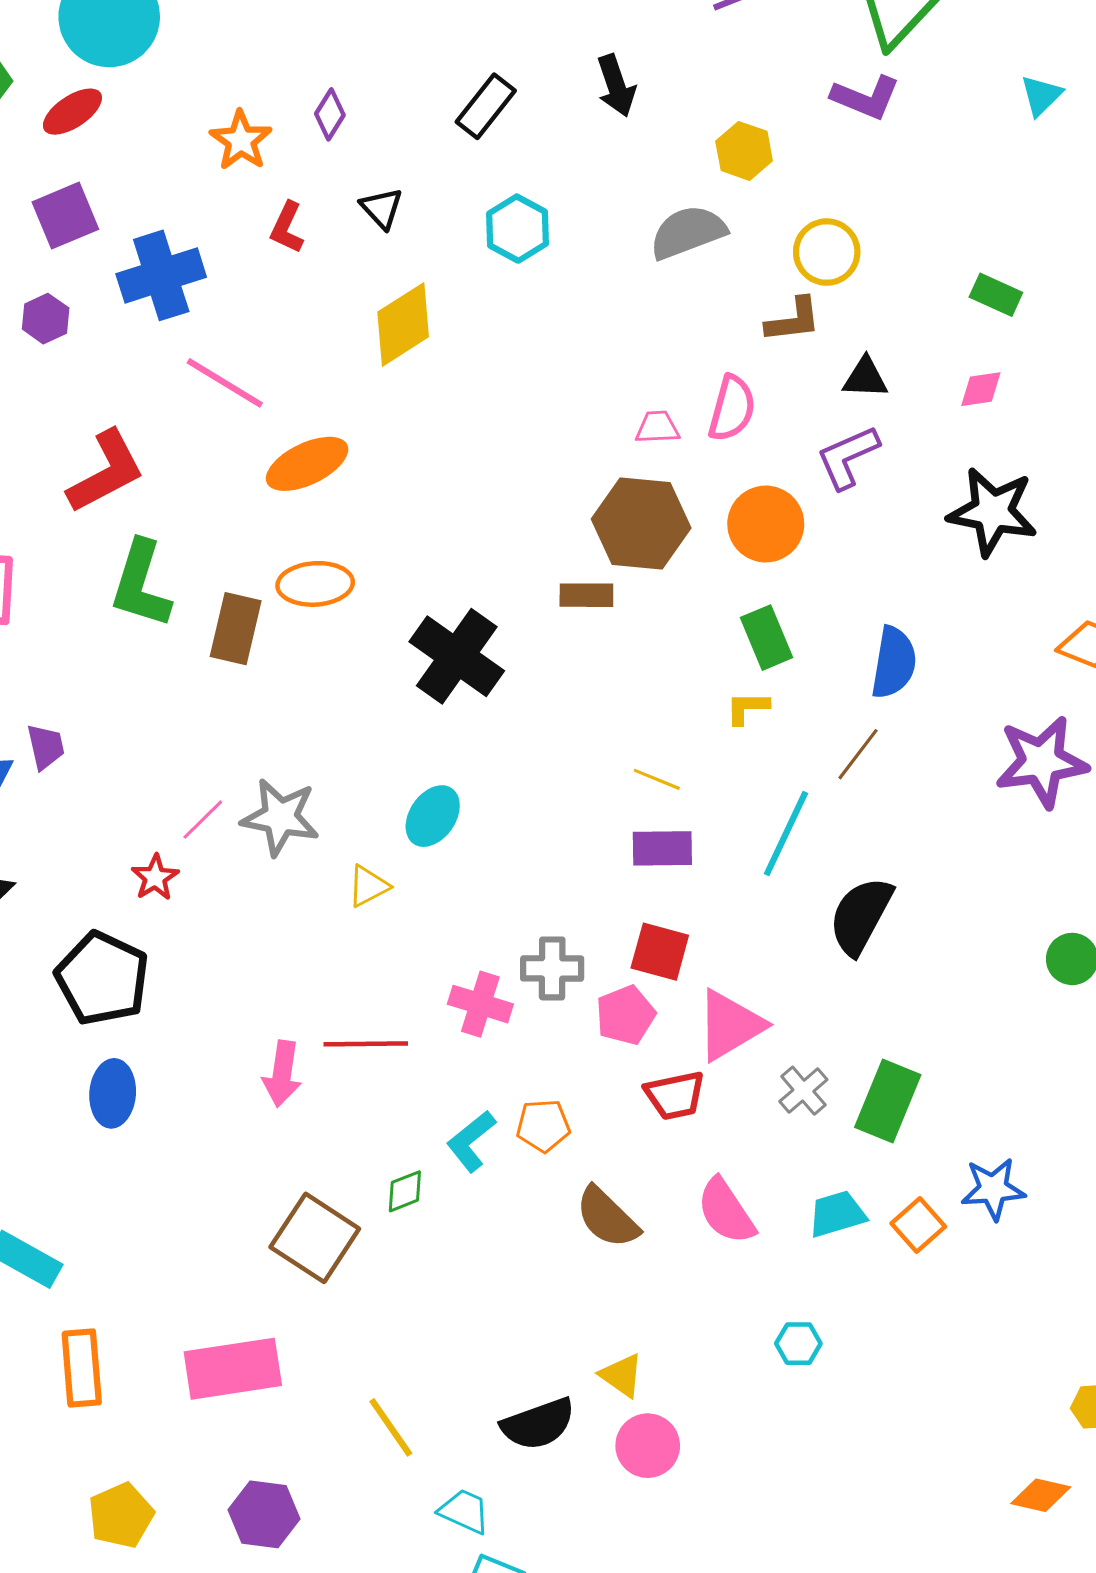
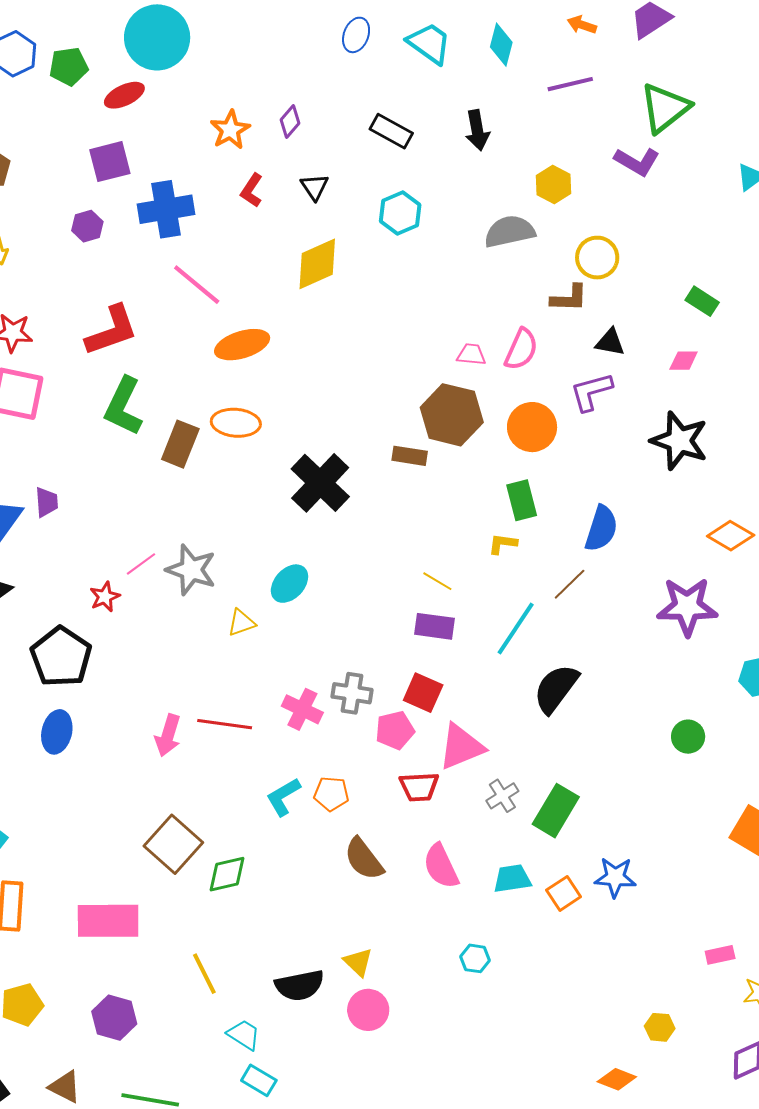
black rectangle: (486, 106) -> (391, 131), turned 72
green diamond: (405, 1191) -> (227, 874), moved, size x1.4

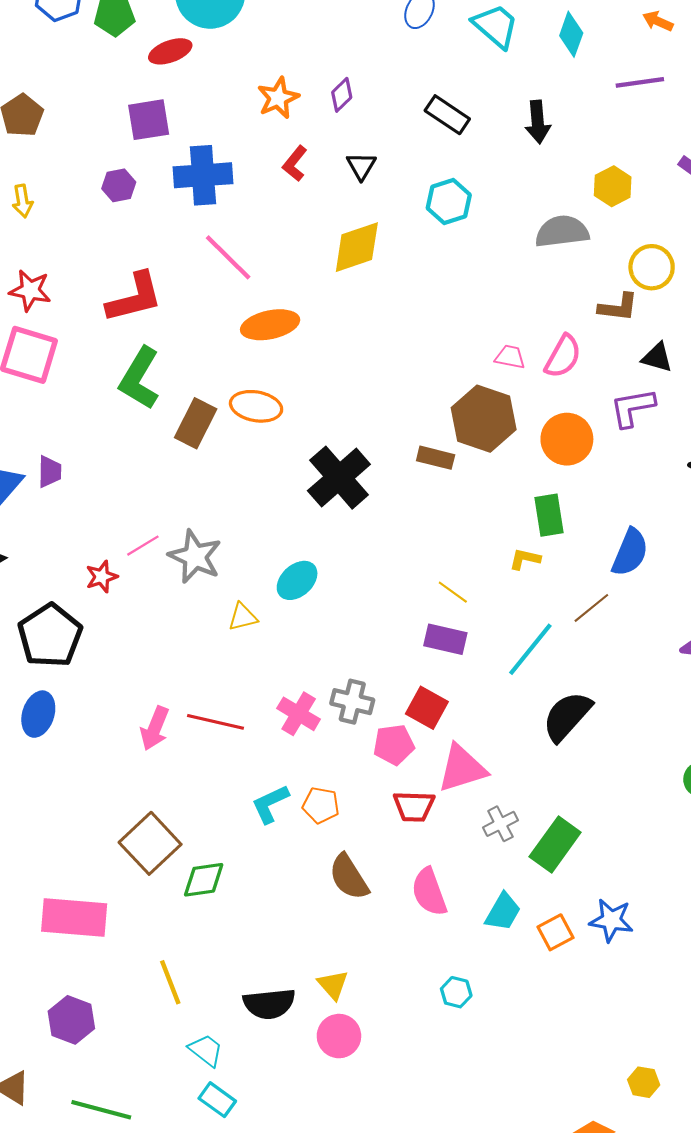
cyan trapezoid: (512, 879) -> (503, 912), turned 123

